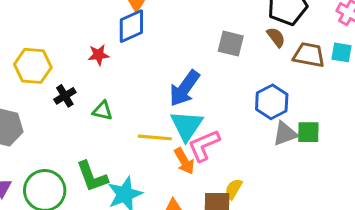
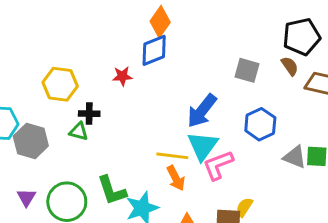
black cross: (65, 96) -> (89, 114), turned 30
blue hexagon: (272, 102) -> (260, 124), moved
green triangle: (103, 111) -> (79, 131), moved
gray triangle: (285, 134) -> (295, 157), turned 40
orange arrow: (184, 161) -> (176, 178), moved

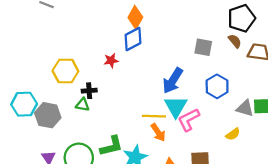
green L-shape: (112, 190) -> (111, 146), turned -80
yellow semicircle: (244, 207) -> (233, 134), moved, turned -152

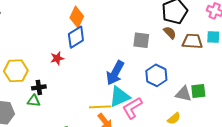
cyan triangle: (176, 107) -> (120, 97), turned 40

